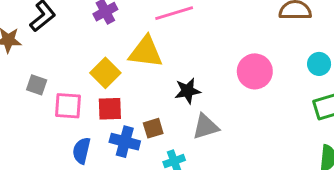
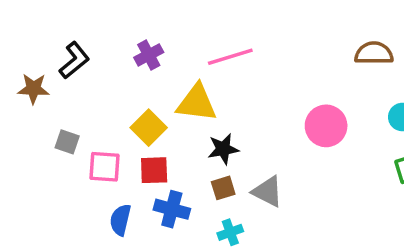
black star: (188, 91) -> (223, 149), moved
gray triangle: (205, 127) -> (268, 191), turned 44
brown square: (153, 128) -> (223, 188), moved

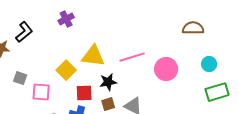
purple cross: (149, 55) -> (66, 19), moved
pink line: (230, 57) -> (132, 57), moved
red square: (154, 170) -> (84, 93), moved

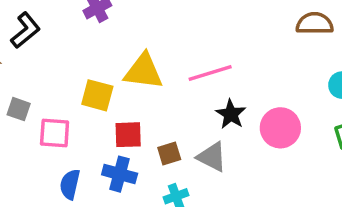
pink circle: (166, 69) -> (280, 128), moved
yellow square: (66, 70) -> (97, 95), turned -30
black star: (108, 82) -> (231, 114), moved, turned -30

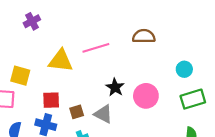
brown semicircle: (315, 23) -> (144, 36), moved
pink line: (210, 73) -> (96, 48), moved
yellow square: (97, 95) -> (20, 76), moved

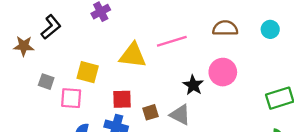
cyan circle: (184, 69) -> (270, 29), moved
pink circle: (146, 96) -> (223, 72), moved

